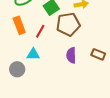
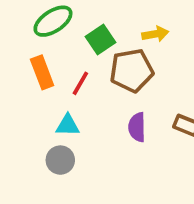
gray circle: (17, 69) -> (60, 160), moved

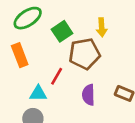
yellow arrow: (155, 34) -> (102, 27), turned 96
red line: (80, 83) -> (57, 76), moved

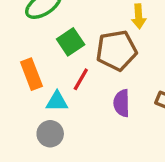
green square: (62, 31) -> (71, 42), moved
orange rectangle: (20, 55) -> (31, 74), moved

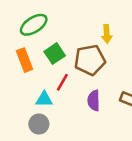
orange rectangle: (31, 74) -> (25, 60), moved

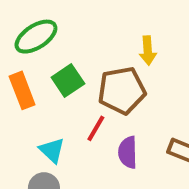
red line: (62, 82) -> (96, 128), moved
cyan triangle: (44, 99) -> (52, 150), turned 42

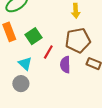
green square: (68, 80) -> (34, 36), moved
brown pentagon: (122, 90) -> (78, 40), moved

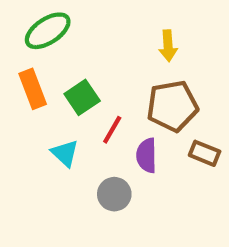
gray circle: (21, 84) -> (114, 194), moved

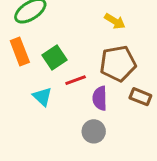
yellow arrow: (168, 46) -> (115, 21), turned -55
red line: (112, 130) -> (76, 80), turned 40
gray circle: (114, 194) -> (94, 131), moved

